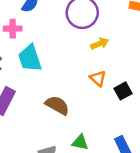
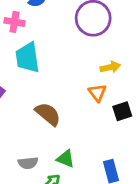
yellow arrow: (100, 44) -> (110, 67), moved

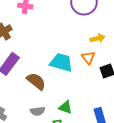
cyan trapezoid: (27, 58) -> (61, 62), moved, turned 115
brown semicircle: (48, 114) -> (36, 81), moved

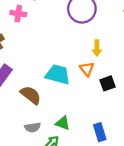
yellow arrow: (97, 38) -> (97, 48), turned 104

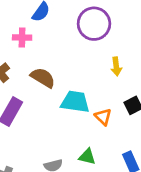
orange triangle: (87, 69) -> (103, 117), moved
brown semicircle: (31, 95) -> (43, 78), moved

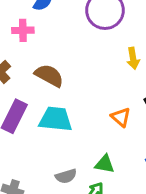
cyan trapezoid: (75, 102) -> (56, 119), moved

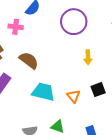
cyan trapezoid: (56, 119) -> (43, 92), moved

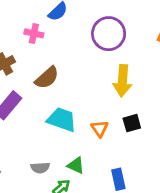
yellow arrow: (88, 57) -> (122, 81), size x1.6
brown semicircle: (29, 60) -> (47, 78), turned 96

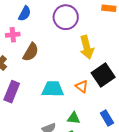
brown semicircle: (47, 78) -> (31, 52), moved
black square: (132, 123) -> (103, 75), size x1.6

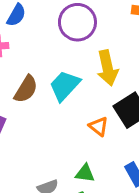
brown semicircle: (31, 52) -> (26, 89), moved
cyan trapezoid: (53, 89) -> (65, 86), moved, turned -50

